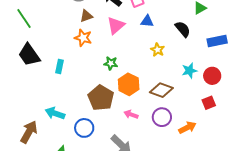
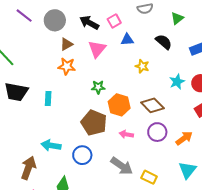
black trapezoid: (29, 55) -> (16, 92), turned -35
brown diamond: (161, 90) -> (152, 105), turned 35

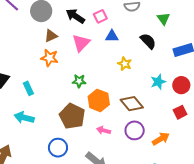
green triangle: (177, 18) -> (163, 19), turned -32
cyan rectangle: (48, 98) -> (28, 88), turned -32
cyan arrow: (51, 145) -> (24, 118), moved

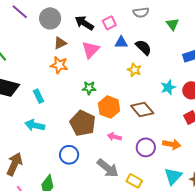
black semicircle: (148, 41) -> (143, 47), moved
purple circle: (135, 130) -> (146, 147), moved
orange arrow: (161, 139) -> (172, 144), turned 42

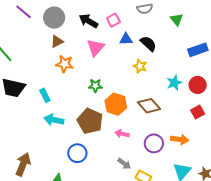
brown triangle: (60, 43) -> (57, 41), moved
cyan arrow: (35, 125) -> (54, 120), moved
gray arrow: (108, 168) -> (124, 164), moved, size x0.6

